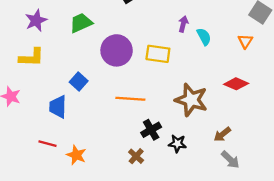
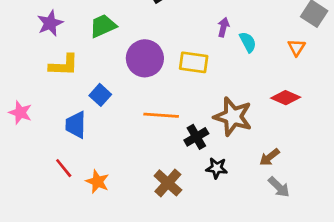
yellow L-shape: (31, 57) -> (64, 65), moved
black cross: (151, 130) -> (196, 137), moved
red line: (48, 144) -> (64, 168), turned 36
brown cross: (136, 156) -> (168, 183), size x1.5

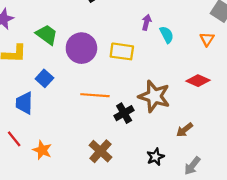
green trapezoid: (103, 26) -> (47, 35), moved, turned 60
black star: (217, 168) -> (155, 157), moved, turned -30
gray arrow: (279, 187) -> (192, 166), moved, turned 84

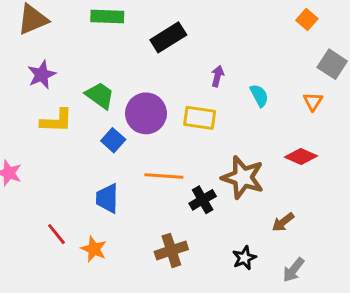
purple arrow: (146, 22) -> (217, 76), moved
blue square: (44, 78) -> (113, 140), moved
blue trapezoid: (24, 103) -> (107, 198), moved
brown cross: (101, 151) -> (171, 250), turned 30

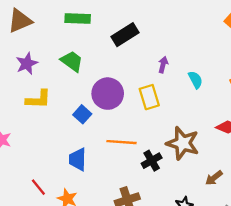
green trapezoid: (100, 96) -> (72, 61), moved
yellow rectangle: (200, 118) -> (149, 97), turned 65

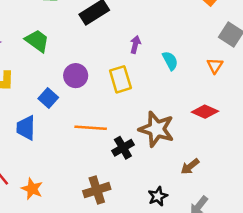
purple circle: (108, 94) -> (76, 76), size x0.7
blue trapezoid: (78, 159) -> (26, 128), moved

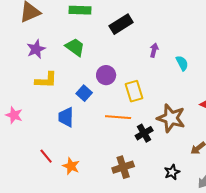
yellow rectangle: (120, 79) -> (134, 91), moved

